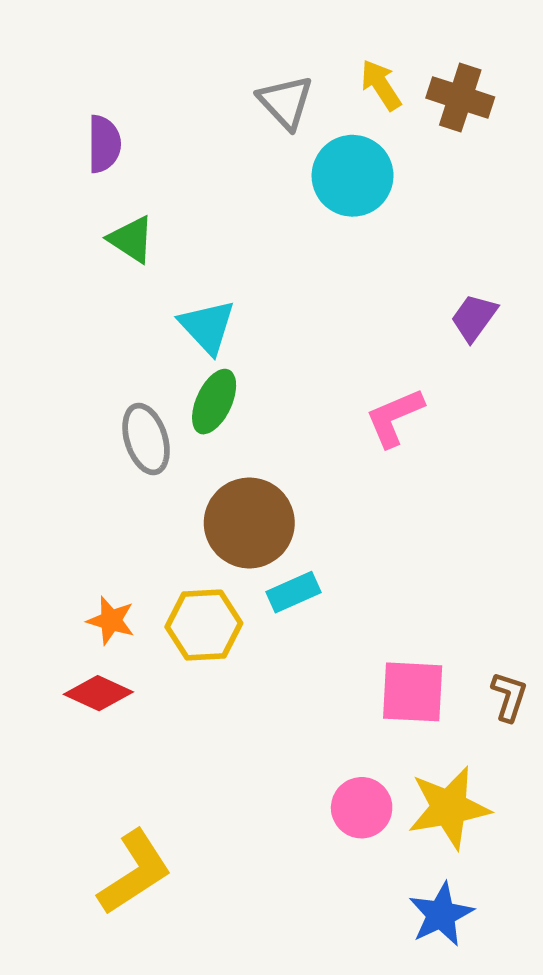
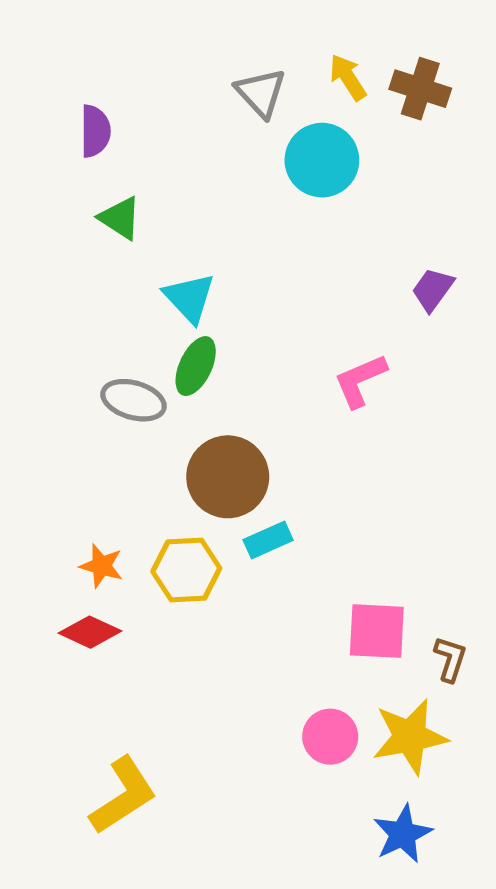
gray ellipse: (146, 439) -> (134, 400), turned -56
brown L-shape: (509, 697) -> (450, 659), moved

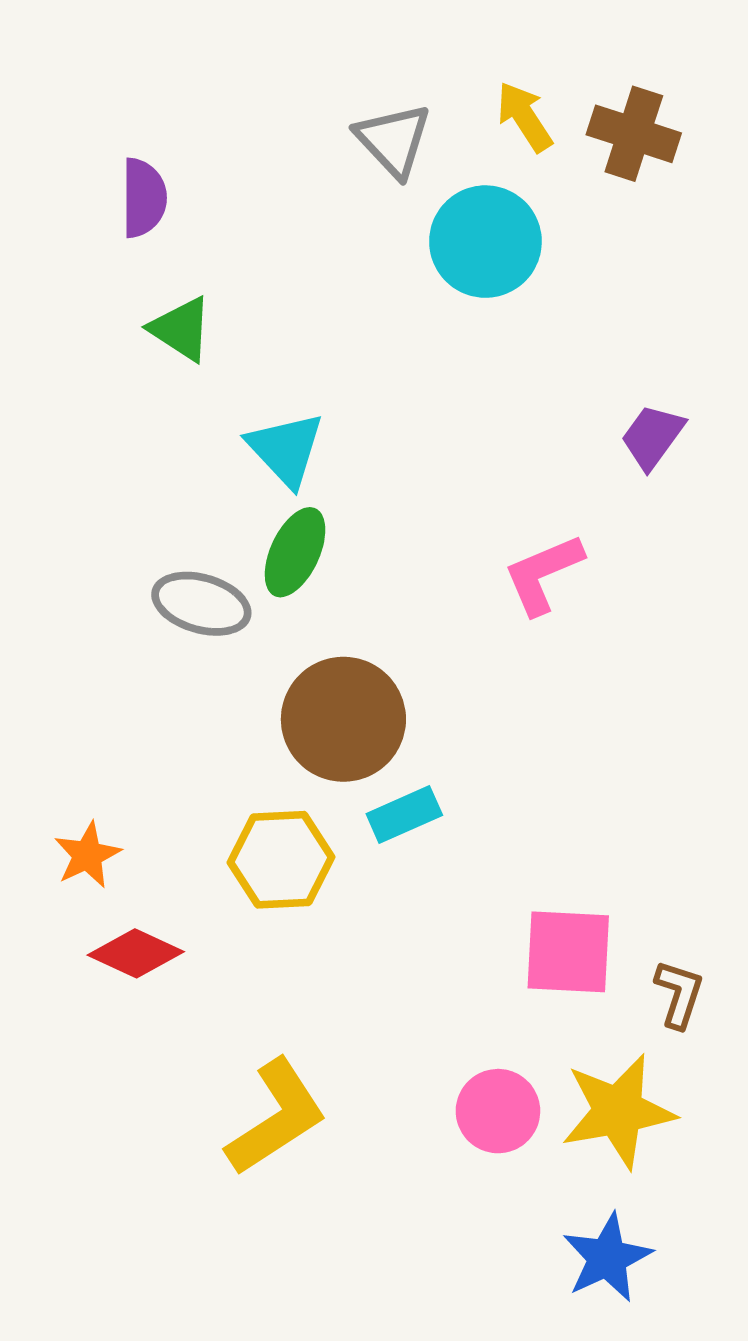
orange star: (101, 566) -> (87, 855), moved, turned 30
yellow L-shape: (123, 796) -> (276, 1117), moved

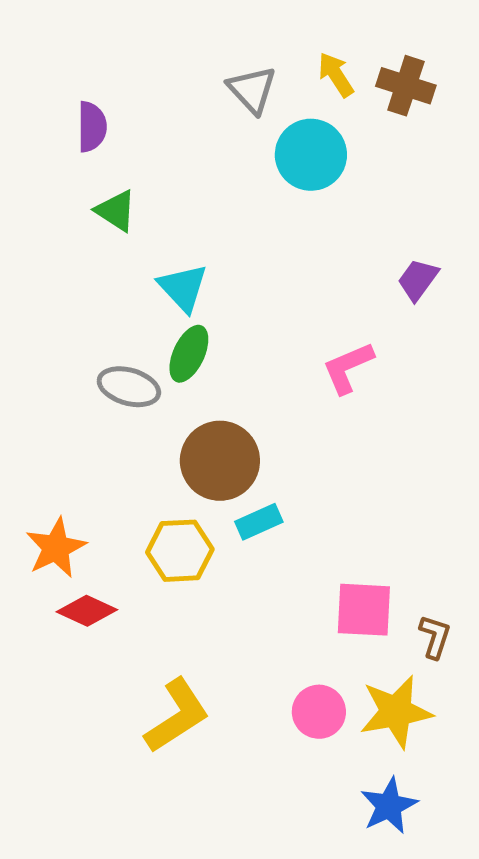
orange star: (87, 855) -> (56, 548), size x1.4

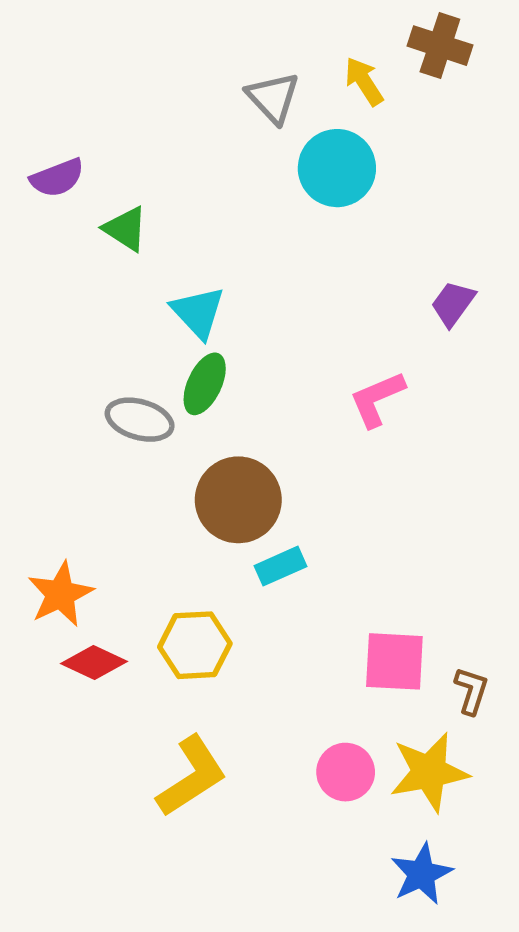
brown cross: (406, 86) -> (440, 46), moved
purple semicircle: (92, 127) -> (57, 178), moved, turned 69
yellow hexagon: (180, 551) -> (195, 645), moved

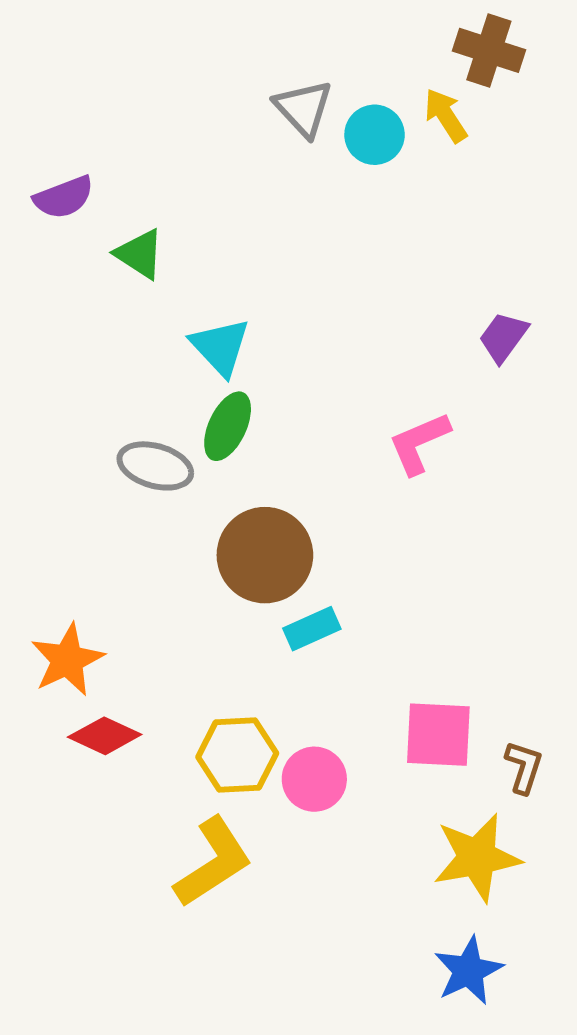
yellow arrow: (364, 81) -> (446, 115), moved
cyan circle: (337, 168) -> (375, 135), moved, size x0.7
yellow hexagon: (195, 645) -> (237, 755), moved
pink circle: (346, 772) -> (314, 779), moved

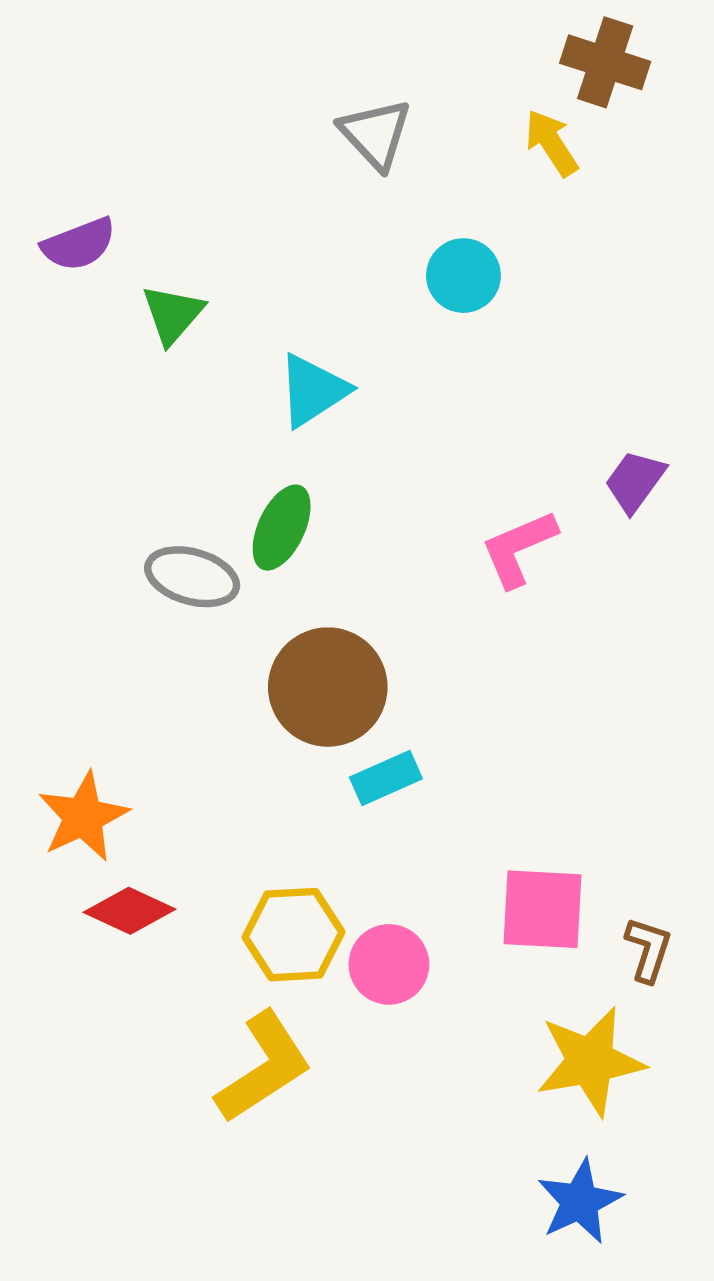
cyan circle: (375, 135) -> (463, 276), moved
green triangle: (140, 254) -> (173, 314), turned 38
purple trapezoid: (503, 337) -> (635, 481), moved
cyan triangle: (220, 347) -> (313, 390), moved, turned 40

